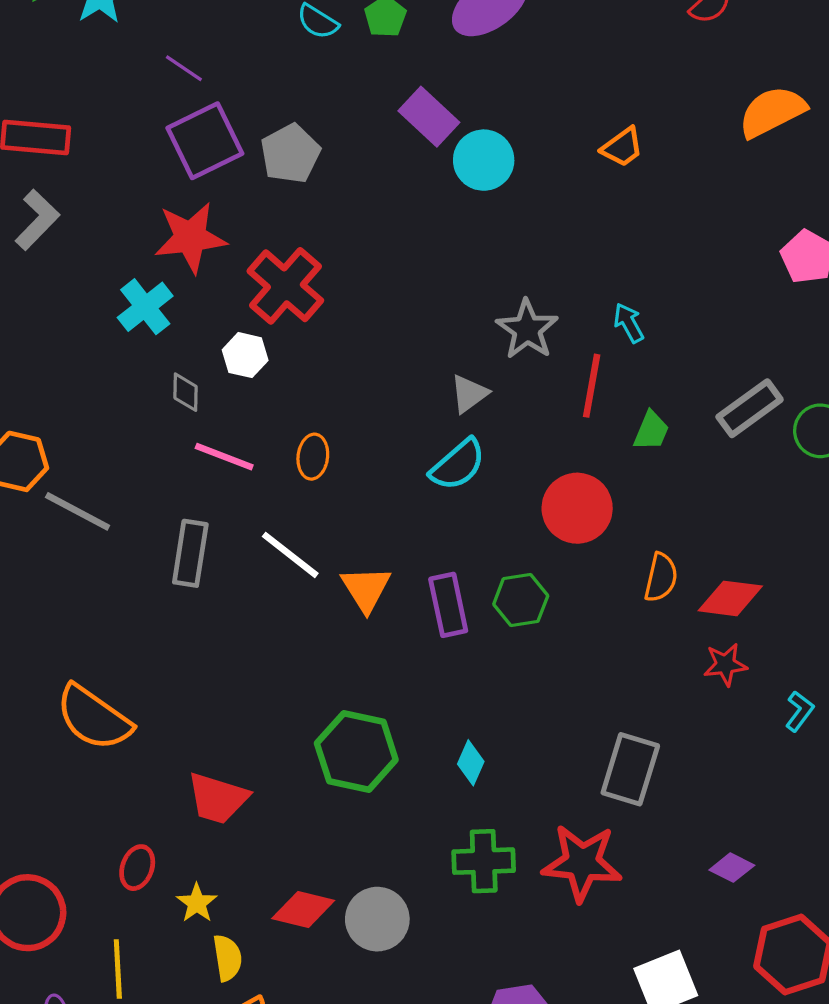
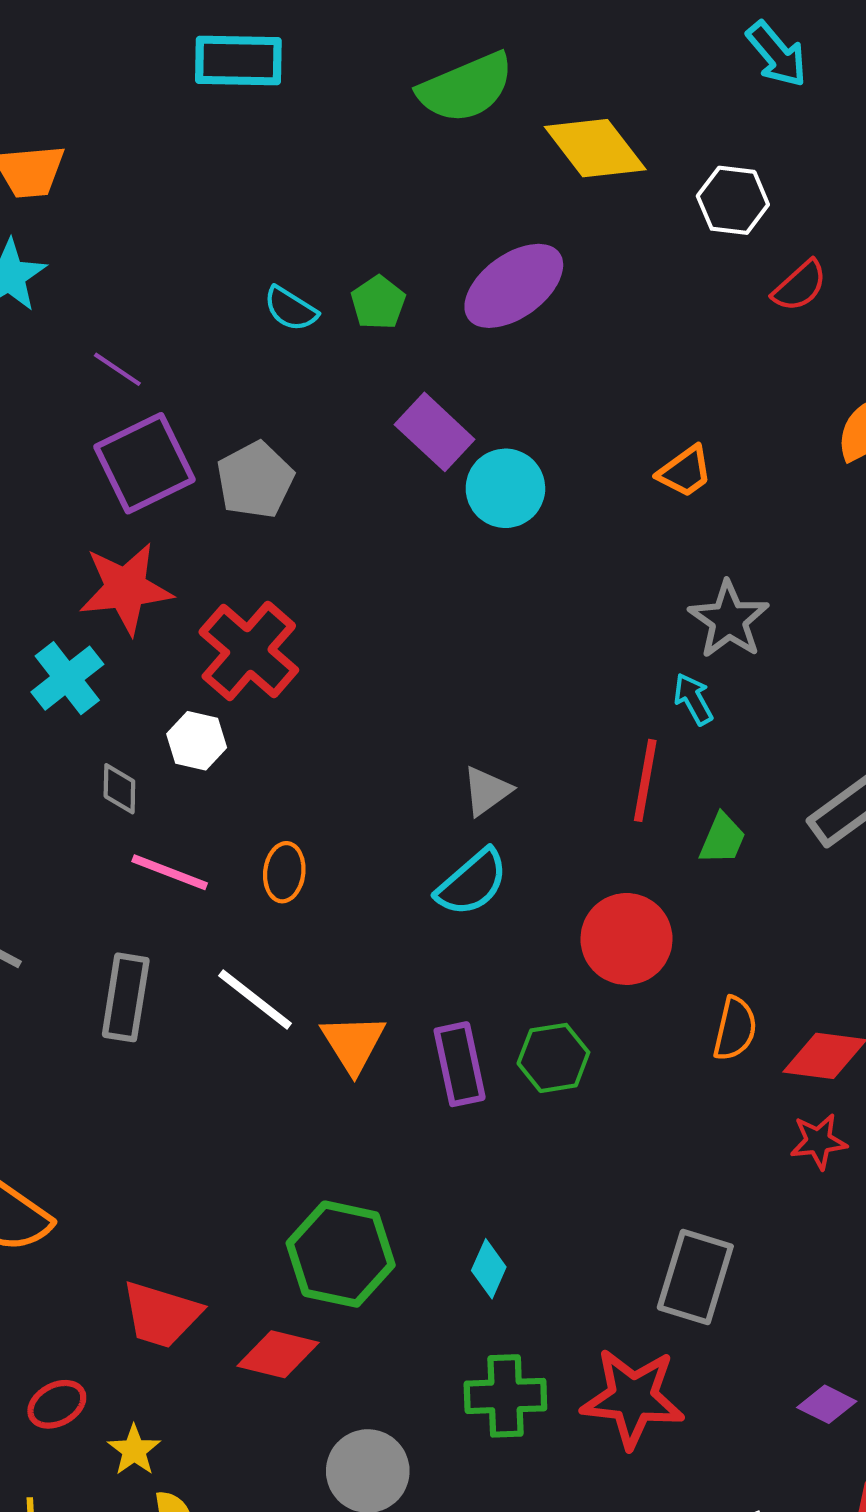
gray star: (527, 329) -> (729, 620), moved
red ellipse: (137, 868) -> (57, 1404), turned 42
red diamond: (303, 909) -> (278, 1354), moved

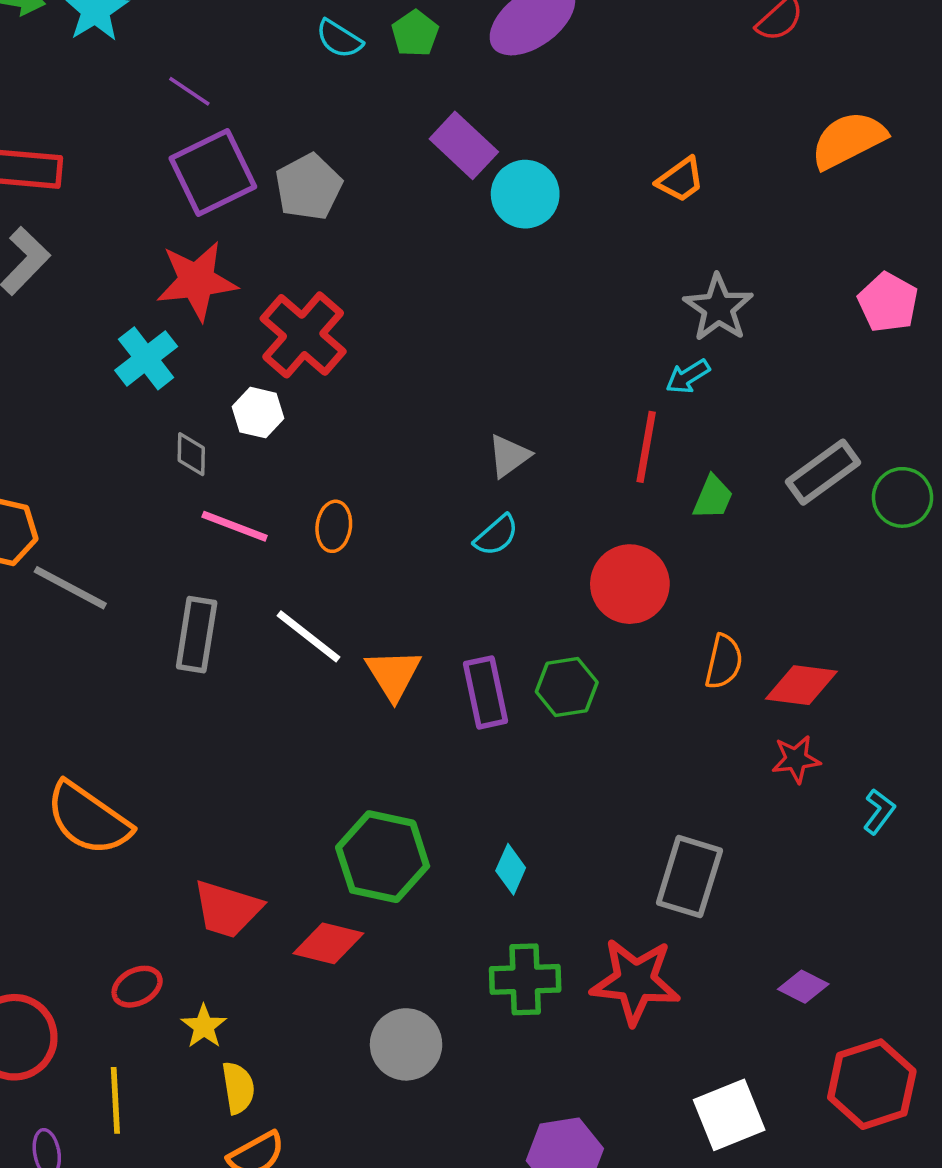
cyan arrow: (693, 699) -> (688, 376), turned -93
cyan semicircle: (472, 883) -> (496, 535), size x0.7

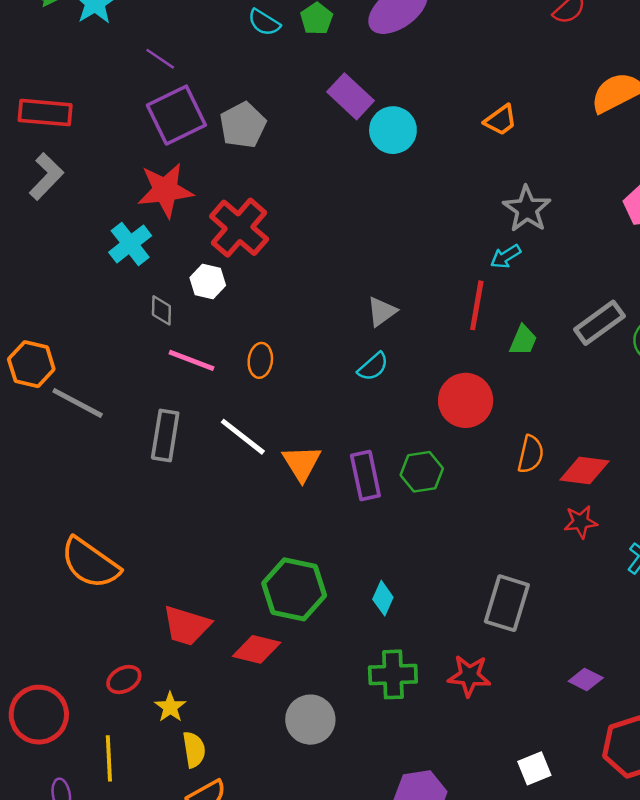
red star: (635, 981) -> (469, 676), size x0.7
white square: (729, 1115) -> (534, 768), size x0.7

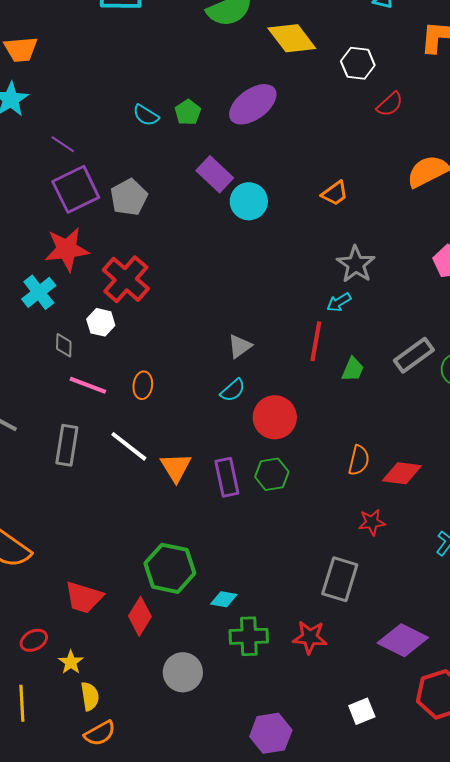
red circle: (466, 400) -> (275, 417), moved
red star: (581, 522) -> (372, 522), moved
cyan diamond: (383, 598) -> (224, 599), moved, turned 76
red diamond: (257, 649) -> (140, 616), turned -72
purple diamond: (586, 679) -> (403, 640), size x1.8

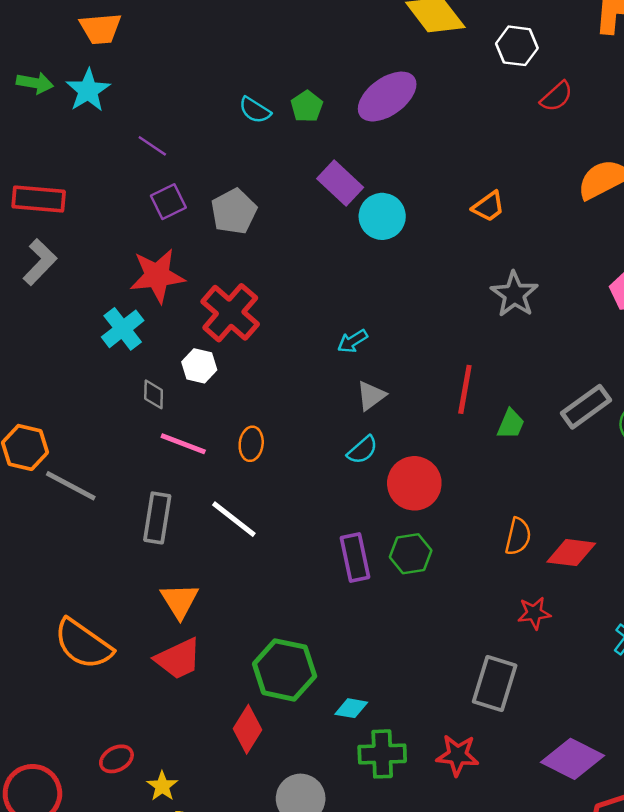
purple square: (76, 189) -> (168, 202), size x0.6
cyan arrow: (339, 302) -> (353, 341), moved
orange triangle: (176, 467) -> (179, 601), moved
red trapezoid: (84, 597) -> (178, 659), moved, turned -42

